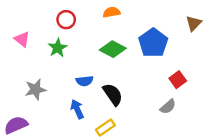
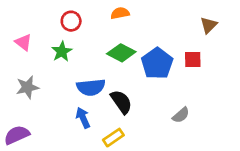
blue pentagon: (153, 43) -> (157, 63), moved
red square: (178, 80) -> (193, 59), moved, turned 35
blue semicircle: (85, 81) -> (91, 87), size x1.5
gray star: (36, 89) -> (27, 87), moved

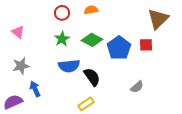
red circle: (71, 21) -> (62, 13), moved
brown triangle: (209, 25) -> (158, 19), size x1.6
green star: (62, 52) -> (62, 39), moved
blue arrow: (83, 118) -> (35, 89), moved

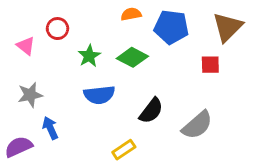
red circle: (62, 13) -> (57, 29), moved
blue pentagon: (119, 48) -> (171, 27), moved, turned -30
black semicircle: (92, 77) -> (151, 111), moved, turned 72
gray semicircle: (137, 87) -> (197, 125), size x1.6

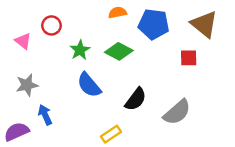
brown triangle: (228, 27) -> (204, 24), turned -36
blue semicircle: (99, 95) -> (89, 85), turned 56

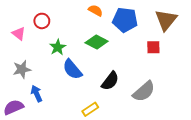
orange semicircle: (118, 13) -> (96, 10), turned 40
brown triangle: (204, 24) -> (166, 20), turned 30
green star: (80, 50) -> (58, 47), moved

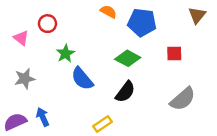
brown triangle: (166, 20) -> (197, 15), moved, size x0.7
green diamond: (97, 42) -> (128, 58), moved
gray semicircle: (144, 91) -> (183, 99), moved
blue arrow: (37, 94) -> (43, 117), moved

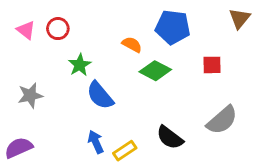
orange semicircle: (108, 12) -> (132, 45), moved
pink triangle: (21, 38) -> (26, 30), moved
black semicircle: (125, 92) -> (170, 138), moved, turned 90
blue arrow: (43, 117) -> (96, 142), moved

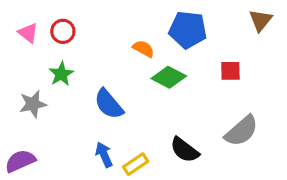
green star: (80, 65) -> (61, 74), moved

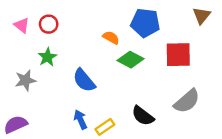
red square: (230, 71) -> (178, 55), size x1.6

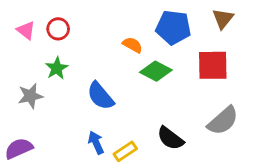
brown triangle: (202, 16) -> (223, 19), moved

